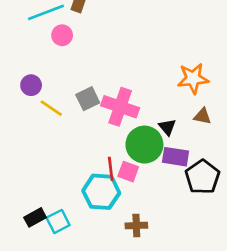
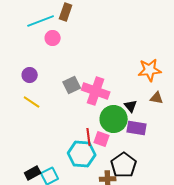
yellow line: (51, 108) -> (32, 102), moved
black pentagon: (202, 177) -> (124, 165), moved

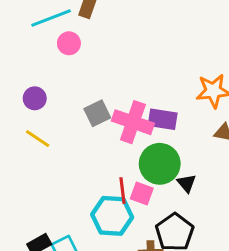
black triangle: (131, 106) -> (186, 183), moved
purple rectangle: (137, 128) -> (163, 119), moved

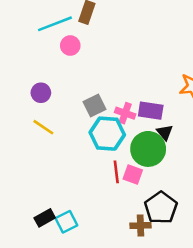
pink cross: (133, 122) -> (125, 113), size x0.6
black triangle: (186, 183) -> (165, 132), moved
cyan hexagon: (112, 216) -> (107, 134), moved

